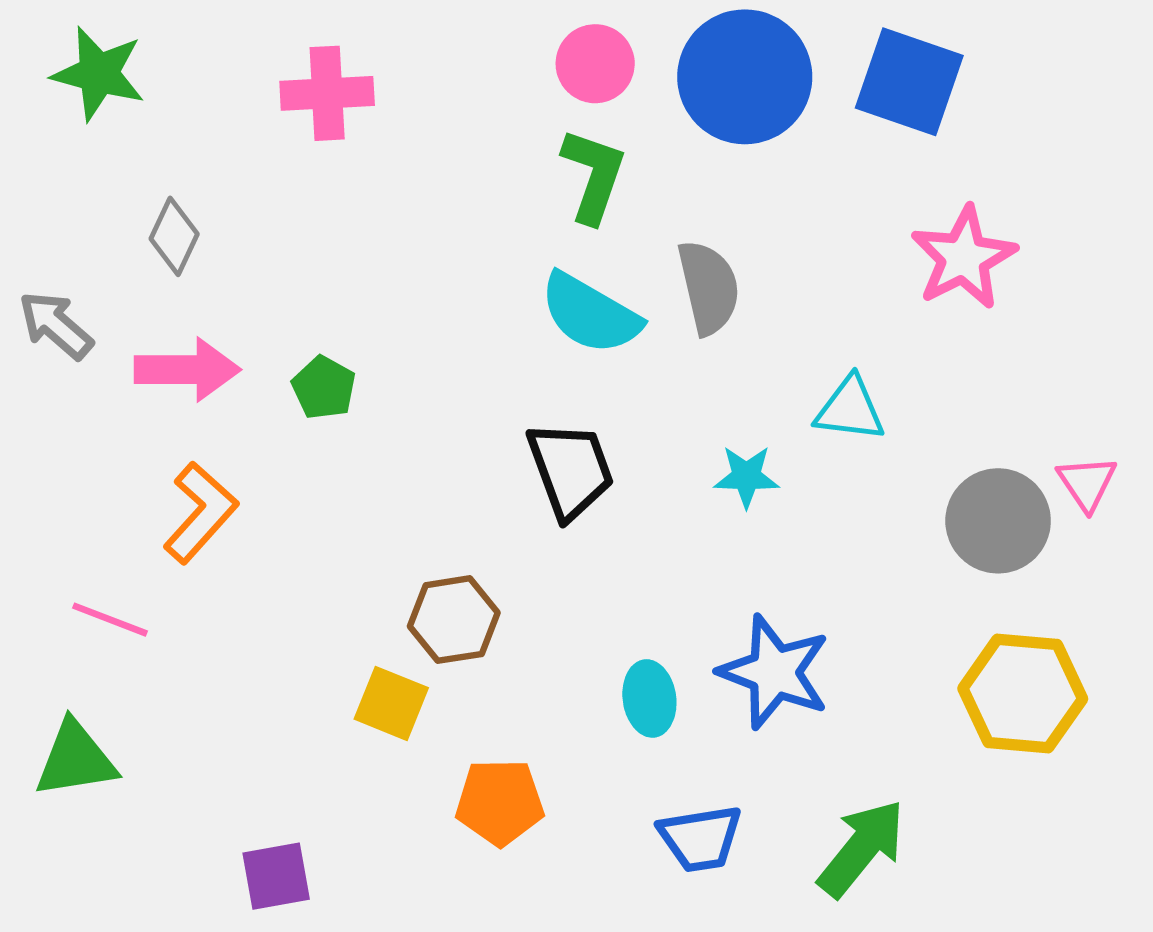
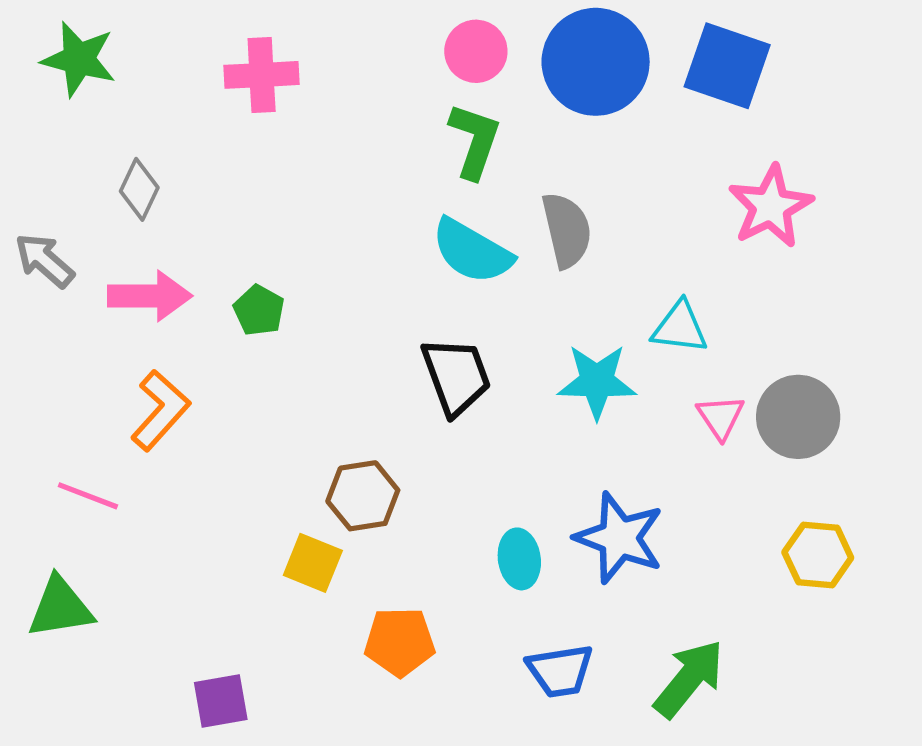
cyan star: (746, 476) -> (597, 381), size x1.5
pink triangle: (1087, 483) -> (721, 417), moved
yellow hexagon: (1023, 694) -> (818, 555), size x0.7

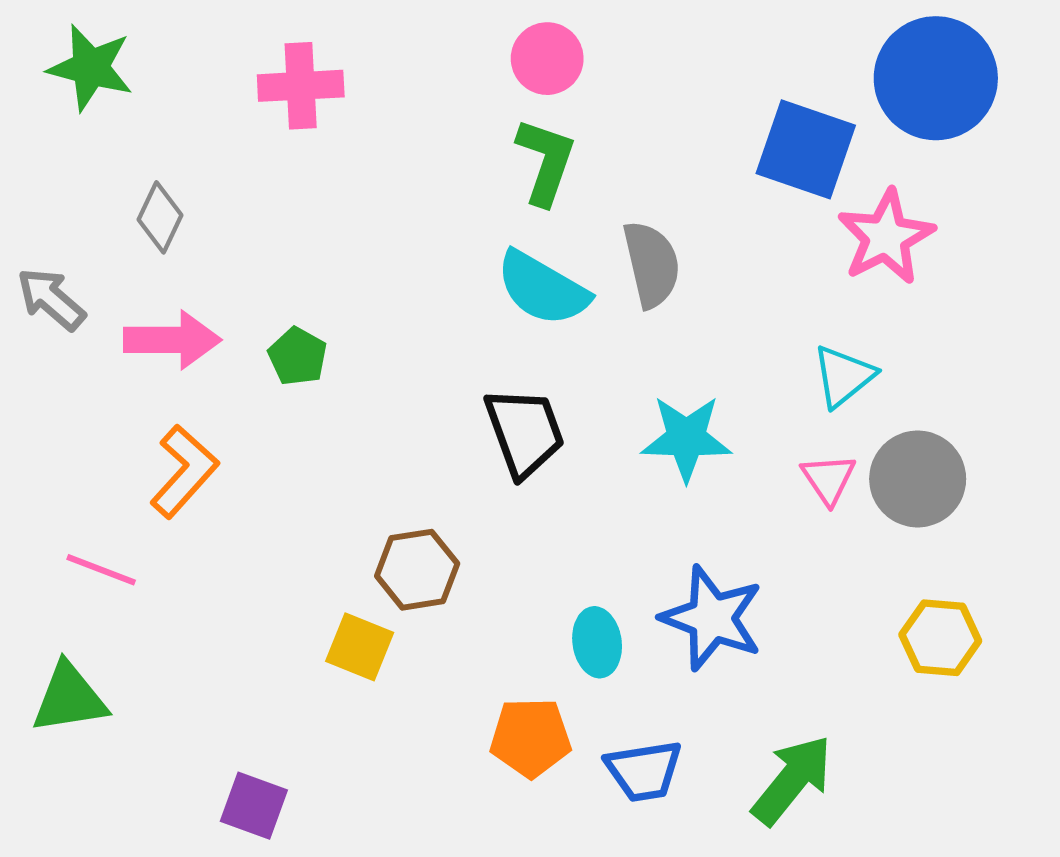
blue circle: (596, 62) -> (936, 78), moved
blue square: (727, 66) -> (806, 149), moved
cyan triangle: (680, 327) -> (844, 376), moved, turned -46
orange pentagon: (400, 642) -> (531, 738), moved
purple square: (221, 701) -> (254, 806), turned 30

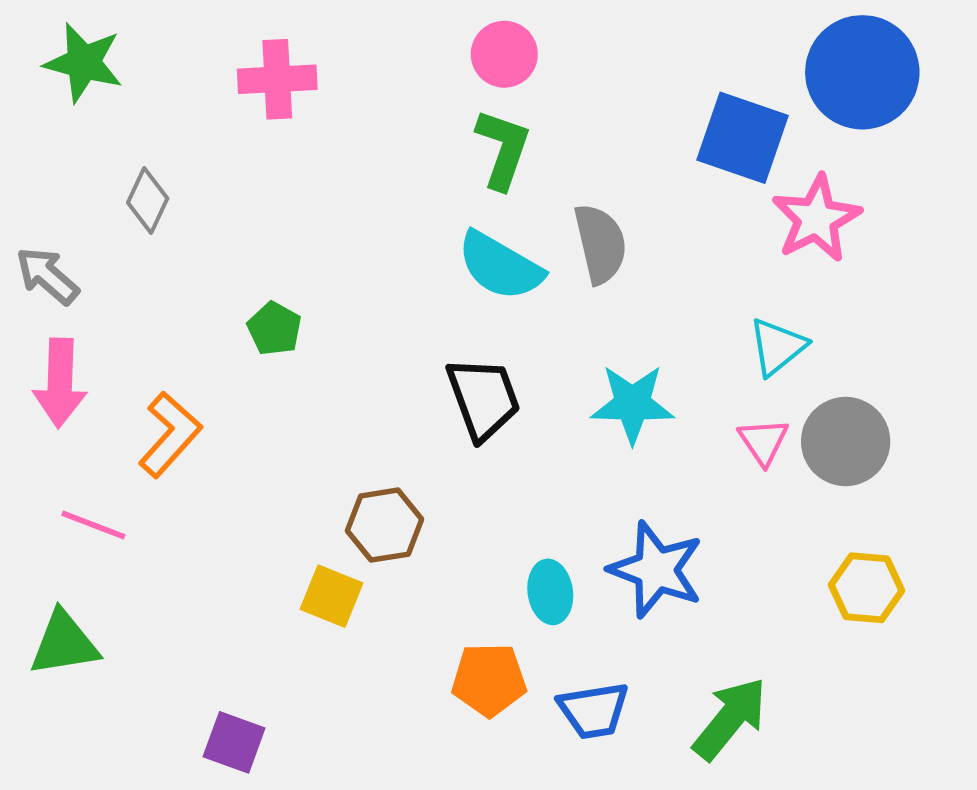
pink arrow: (172, 340) -> (60, 383), moved, turned 92

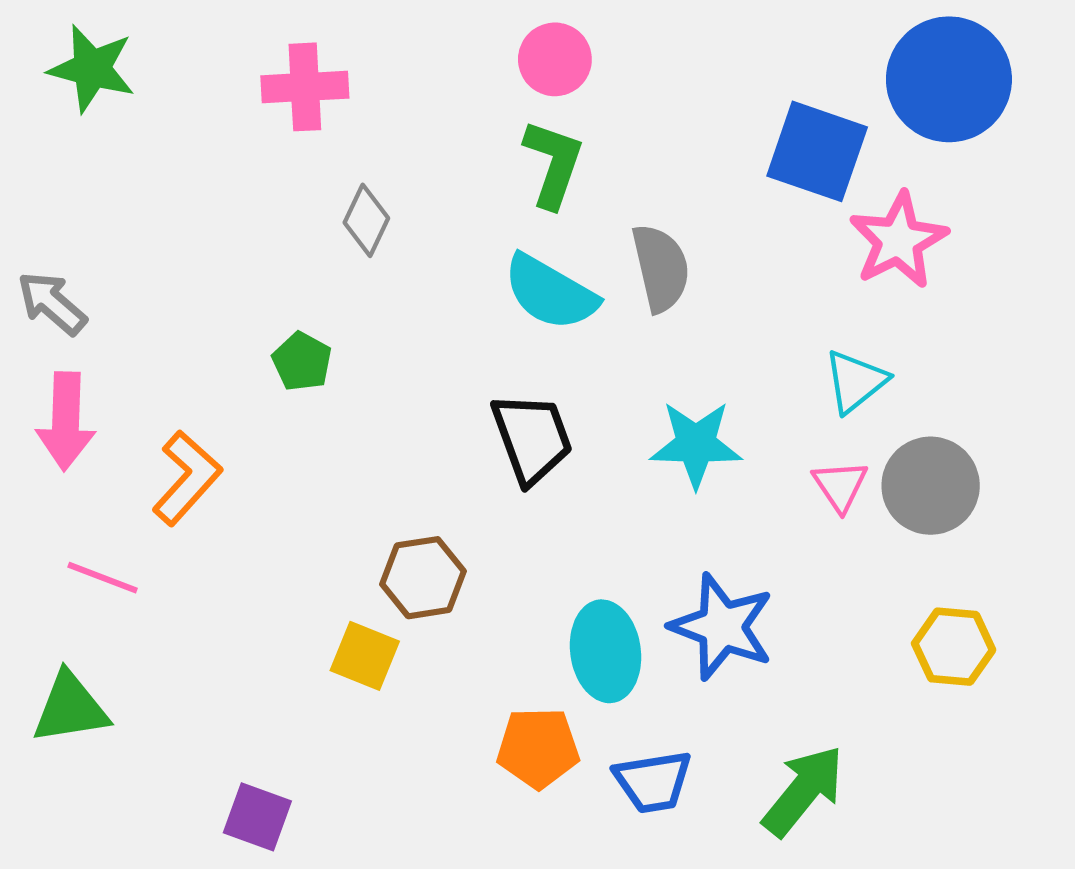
gray diamond: (148, 200) -> (366, 220), moved
cyan ellipse: (550, 592) -> (605, 651), size x1.4

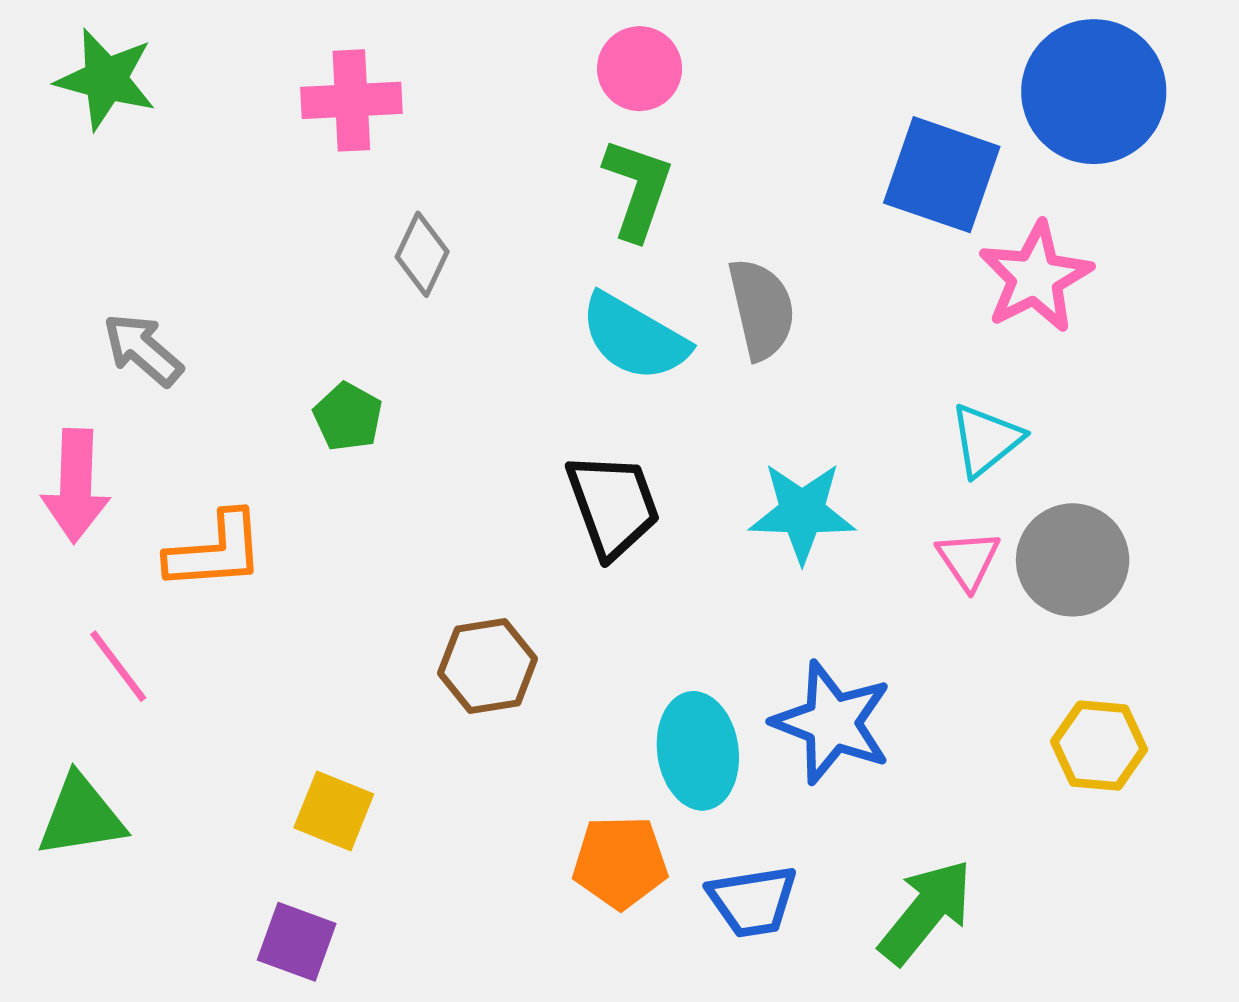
gray arrow: (52, 303) -> (143, 350), moved
orange L-shape: (187, 478) -> (215, 551), turned 44
pink line: (103, 578) -> (118, 666), turned 32
yellow square: (365, 656) -> (334, 811), moved

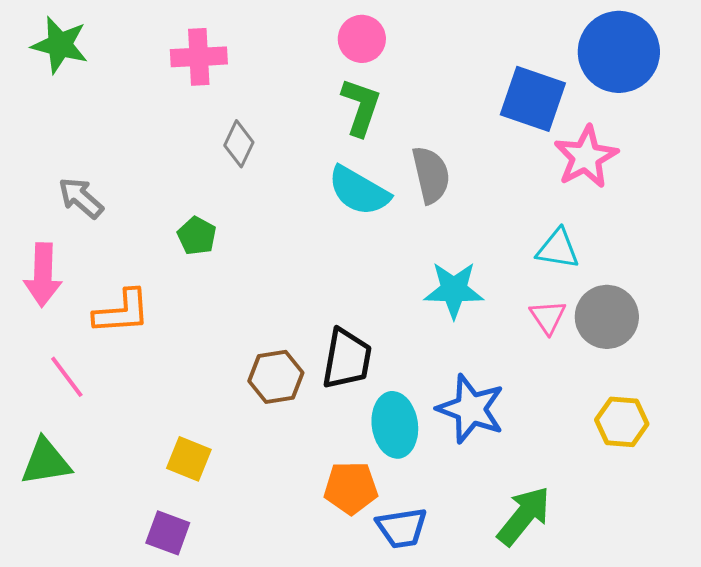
cyan triangle: (986, 440) -> (558, 249), turned 48
black trapezoid: (613, 505) -> (347, 359), moved, turned 30
blue trapezoid: (753, 901) -> (402, 528), moved

